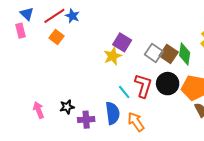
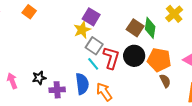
gray square: (154, 53) -> (94, 46), moved

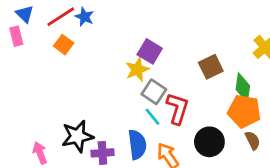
brown square: (135, 28) -> (211, 67), turned 30
green diamond: (150, 28) -> (243, 88), moved
black circle: (134, 56) -> (209, 142), moved
black star: (39, 78) -> (77, 136), size x1.6
pink arrow: (12, 81) -> (40, 153), moved

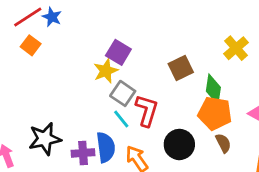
purple cross: (102, 153) -> (83, 153), moved

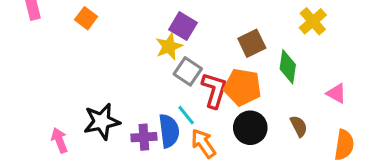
orange pentagon: (215, 113) -> (242, 87), moved
cyan line: (121, 119) -> (186, 115), moved

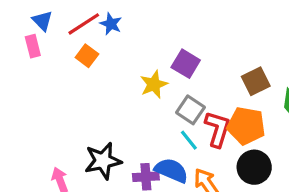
yellow star: (169, 46) -> (154, 84), moved
cyan line: (186, 115) -> (189, 140), moved
blue semicircle: (169, 131) -> (171, 170), turned -60

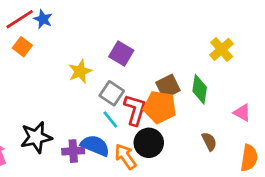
purple square: (186, 64) -> (121, 54), moved
brown square: (256, 81) -> (168, 86), moved
black circle: (254, 167) -> (149, 143), moved

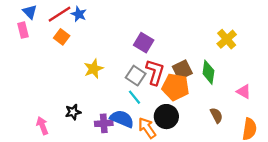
yellow star: (80, 71) -> (94, 69), moved
red L-shape: (135, 110) -> (155, 72), moved
black star: (36, 137) -> (73, 112), size x0.6

